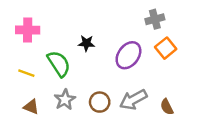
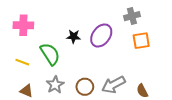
orange square: (166, 48) -> (141, 41), turned 30
purple ellipse: (128, 55) -> (101, 36), moved

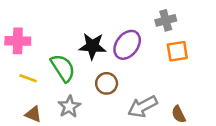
pink cross: (23, 25) -> (18, 41), moved
black star: (74, 37) -> (92, 46), size x1.5
brown circle: (85, 87) -> (107, 83), moved

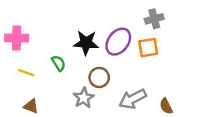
orange square: (177, 51) -> (148, 48), moved
green semicircle: (63, 68) -> (58, 63), size x0.6
gray star: (69, 107) -> (84, 98), moved

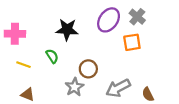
gray cross: (154, 19) -> (137, 17), turned -35
purple ellipse: (118, 42) -> (109, 20), moved
black star: (86, 43) -> (67, 30), moved

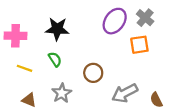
black star: (67, 30) -> (57, 29), moved
gray star: (74, 87) -> (62, 93), moved

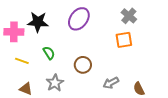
purple ellipse: (115, 21) -> (79, 19), moved
black star: (57, 29) -> (38, 22), moved
gray arrow: (125, 93) -> (111, 83), size x0.7

